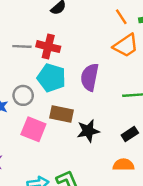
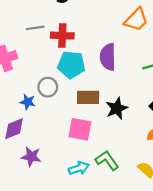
gray line: (22, 46) -> (35, 28), moved
pink square: (33, 129) -> (80, 129), moved

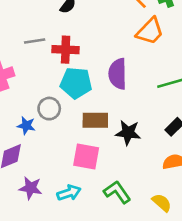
black star: (117, 108) -> (128, 133), turned 30
cyan arrow: (79, 168) -> (69, 193), moved

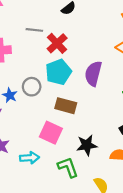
red cross: (66, 50) -> (57, 43), turned 30
cyan pentagon: (76, 83) -> (58, 72), turned 30
black star: (128, 133) -> (87, 145), moved, turned -30

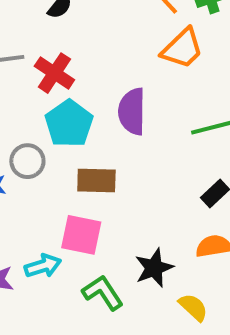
black star: (87, 145) -> (154, 268), moved
cyan arrow: (29, 158) -> (43, 266), moved
green L-shape: (68, 167) -> (103, 293), moved

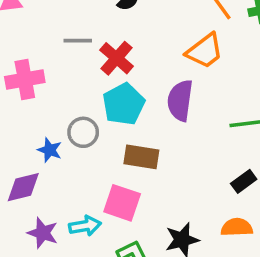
orange trapezoid: (182, 49) -> (205, 51), moved

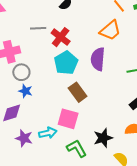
gray circle: (83, 132) -> (21, 72), moved
brown rectangle: (141, 157) -> (78, 92), turned 48

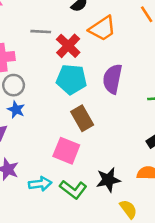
orange trapezoid: (110, 30) -> (102, 28), moved
cyan pentagon: (66, 63) -> (71, 79), turned 30
cyan arrow: (48, 133) -> (40, 184), moved
green L-shape: (77, 148) -> (73, 189), turned 150

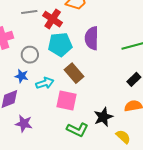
gray circle: (14, 85) -> (30, 55), moved
cyan arrow: (40, 184) -> (45, 83), moved

